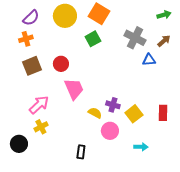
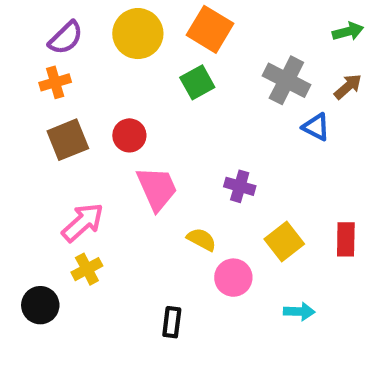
blue triangle: (149, 60) -> (316, 127), turned 32
purple cross: (113, 105) -> (240, 186), moved

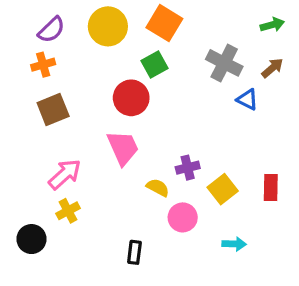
red circle: (129, 135) -> (131, 98), moved, size x1.4
purple cross: (240, 186) -> (188, 168), moved, turned -30

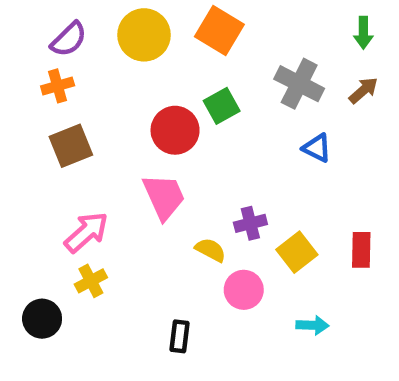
green arrow: (272, 25) -> (363, 33), turned 105
green square: (154, 65) -> (222, 106), moved
blue triangle: (247, 99) -> (317, 148), moved

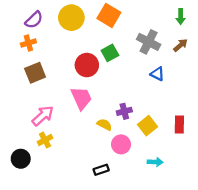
black rectangle: (179, 336) -> (101, 170), moved, turned 64

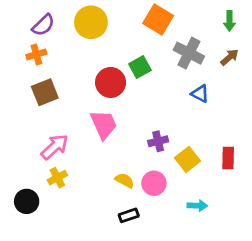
orange square: (109, 15) -> (158, 19), moved
yellow semicircle: (104, 125) -> (125, 180), moved

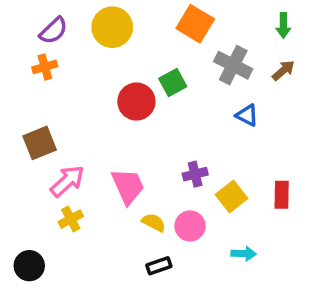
brown square: (45, 92) -> (40, 143), moved
pink trapezoid: (104, 124) -> (128, 186), moved
black circle: (27, 201) -> (29, 266), moved

